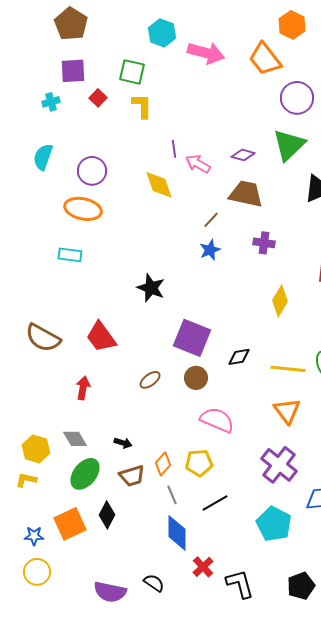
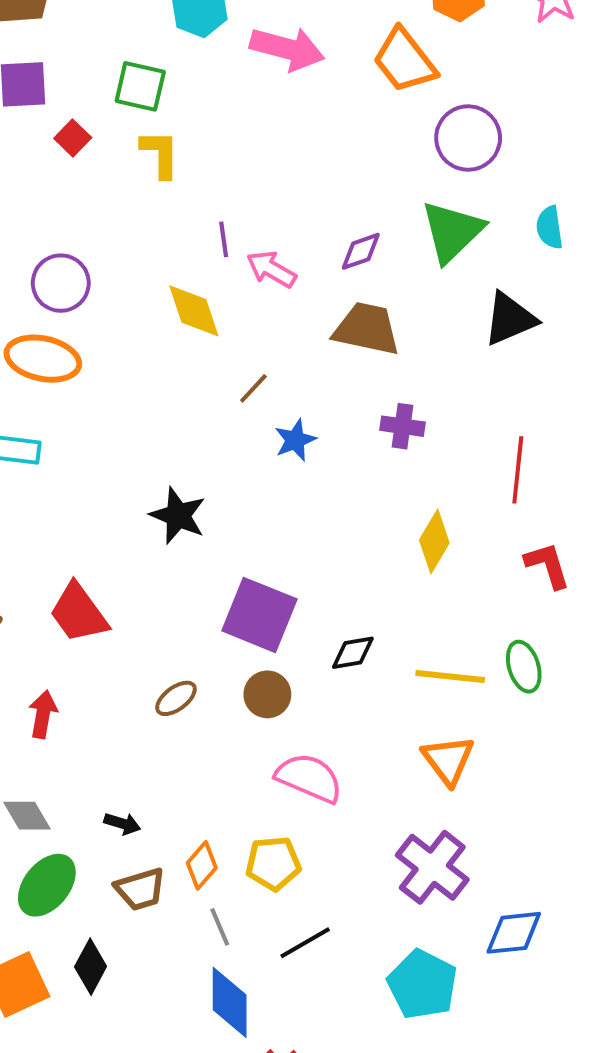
purple diamond: (243, 155) -> (361, 251), turned -35
brown line: (211, 220) -> (253, 388), moved

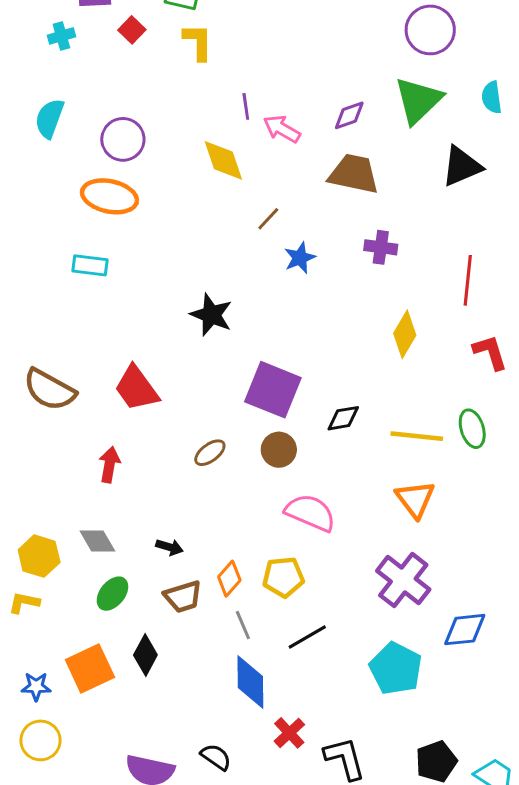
green ellipse: (47, 885) -> (112, 594), size x0.7

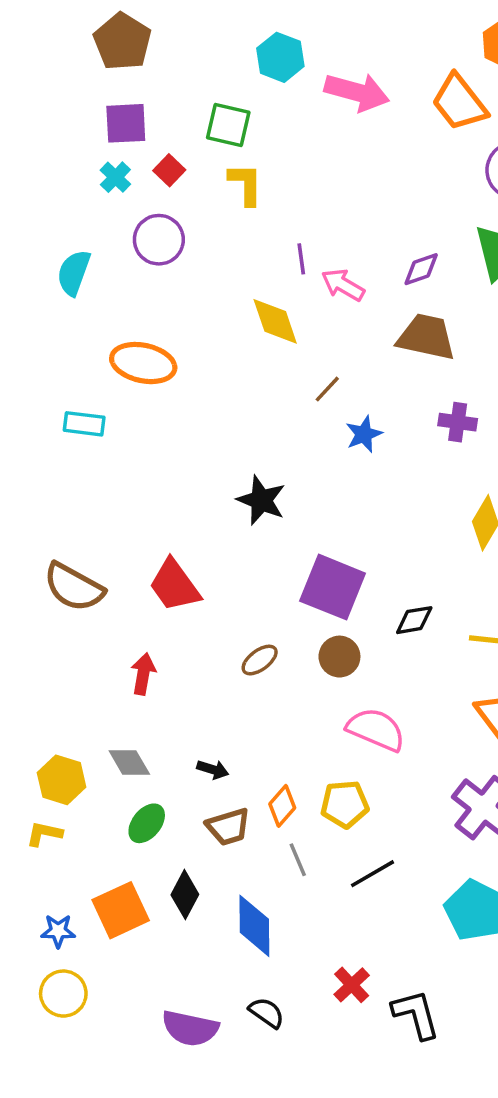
cyan cross: (61, 36) -> (115, 177), moved, turned -30
purple circle: (123, 139) -> (159, 240), moved
cyan rectangle: (90, 265) -> (84, 424), moved
blue diamond: (250, 682) -> (254, 926), moved

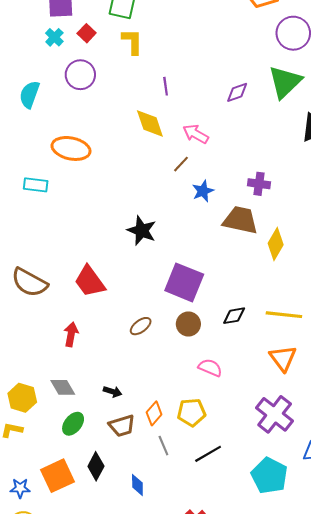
pink arrow: (343, 285) -> (196, 134), moved
brown trapezoid: (426, 337) -> (240, 220), moved
black diamond: (414, 620) -> (234, 316), moved
pink semicircle: (376, 729) -> (210, 368), size x0.7
blue diamond: (254, 926) -> (137, 485), size x0.6

